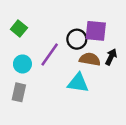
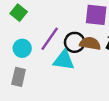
black circle: (77, 39) -> (75, 42), moved
cyan triangle: (78, 83) -> (64, 60), moved

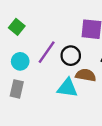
brown semicircle: (90, 44) -> (86, 75), moved
cyan triangle: (64, 60) -> (67, 88), moved

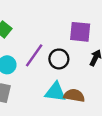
brown semicircle: (86, 75) -> (74, 95), moved

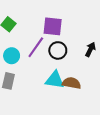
purple square: (80, 32) -> (53, 26), moved

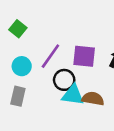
purple square: (53, 26) -> (84, 56), moved
black circle: (58, 50) -> (64, 80), moved

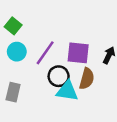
cyan circle: (22, 66) -> (17, 52), moved
brown semicircle: (93, 99) -> (87, 79), moved, turned 95

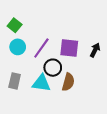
brown semicircle: (87, 79) -> (68, 82), moved
cyan triangle: (67, 91) -> (41, 83), moved

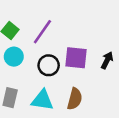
purple line: (41, 48) -> (42, 32), moved
black circle: (53, 68) -> (49, 65), moved

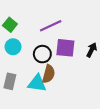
purple line: (42, 32) -> (51, 26), moved, turned 30
brown semicircle: (75, 99) -> (49, 74), moved

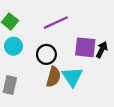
purple square: (65, 48) -> (85, 47), moved
cyan triangle: (37, 83) -> (72, 77), moved, turned 48

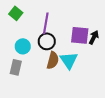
purple line: (56, 23) -> (46, 23), moved, turned -55
cyan circle: (13, 46) -> (23, 46), moved

